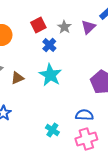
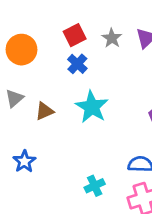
blue cross: (49, 45) -> (77, 64), moved
cyan cross: (52, 130) -> (95, 186), turned 32

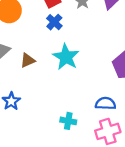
cyan cross: (95, 186) -> (68, 121), turned 35

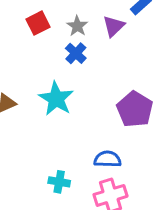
blue cross: (54, 22) -> (76, 53), moved

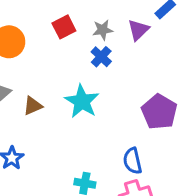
gray star: (77, 26) -> (103, 30), turned 30
blue semicircle: (108, 159) -> (132, 161), turned -105

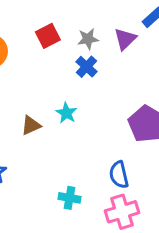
cyan star: (82, 101) -> (66, 113), size x0.6
brown triangle: (33, 106) -> (31, 125), moved

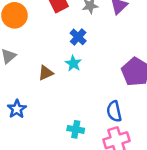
blue cross: (86, 67) -> (78, 37), moved

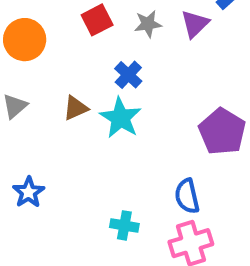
cyan star: (73, 63) -> (120, 118), size x1.5
brown triangle: (46, 73) -> (75, 108), moved

